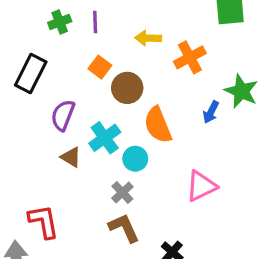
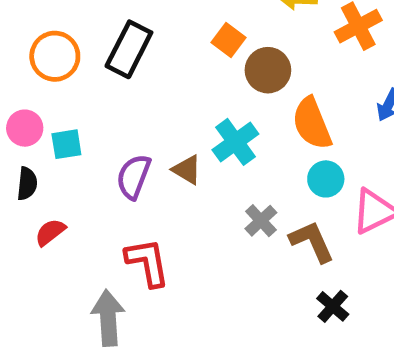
purple semicircle: (63, 115) -> (134, 177), moved
cyan circle: (135, 159) -> (326, 179), moved
brown L-shape: (124, 228) -> (312, 241), moved

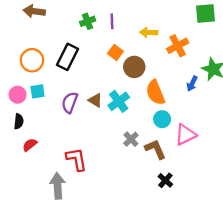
cyan square: (66, 144) -> (38, 91), moved
brown triangle: (187, 170) -> (95, 100), moved
purple semicircle: (134, 177) -> (70, 102), moved

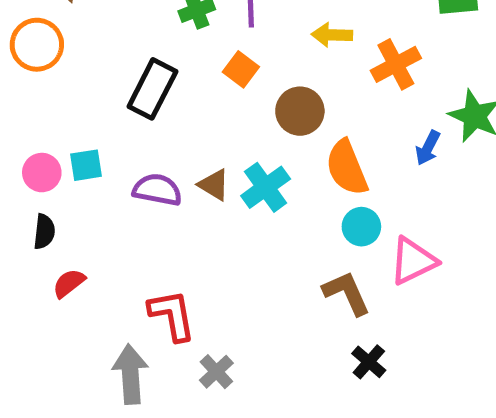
orange square: (115, 52) -> (241, 69), moved
orange circle: (32, 60) -> (37, 45), moved
purple semicircle: (70, 102) -> (157, 190), turned 80
gray cross: (131, 139) -> (216, 372), moved

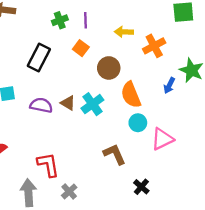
brown L-shape: (347, 293) -> (115, 154), moved

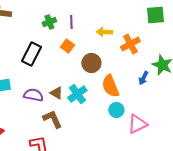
brown L-shape: (115, 154) -> (52, 119), moved

